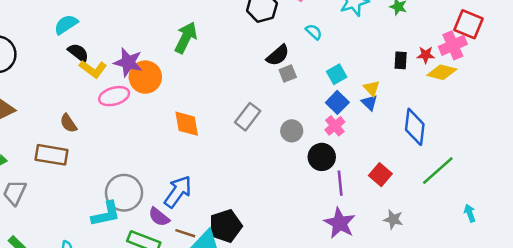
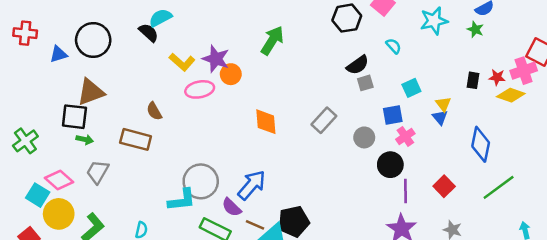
black semicircle: (78, 53) -> (149, 33), moved
orange circle: (145, 77) -> (231, 74), size x0.7
blue square: (337, 102) -> (393, 115), moved, turned 30

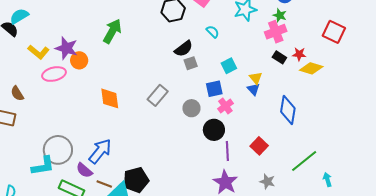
pink cross: (524, 71) -> (276, 32), moved
black rectangle: (473, 80) -> (279, 57), turned -64
green line: (499, 187) -> (304, 161), moved

